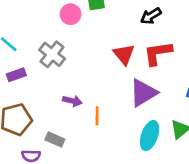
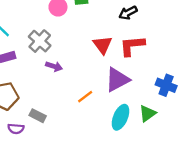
purple arrow: (72, 101) -> (54, 66), moved
orange line: (97, 116) -> (85, 97), moved, turned 49

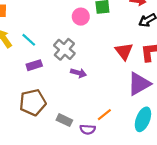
orange line: (85, 97) -> (104, 115), moved
purple semicircle: (16, 129) -> (88, 129), moved

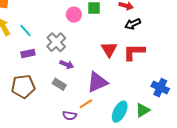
purple triangle: (139, 84) -> (97, 82), moved
gray rectangle: (64, 120) -> (59, 84), moved

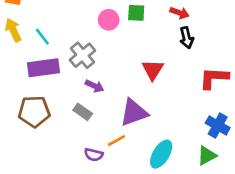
black arrow: (133, 24) -> (187, 38), turned -84
red L-shape: (134, 52) -> (214, 78), moved
purple rectangle: (28, 54) -> (44, 68), size x1.6
green triangle: (143, 110) -> (207, 156), moved

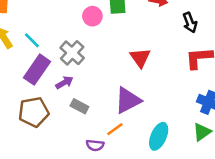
black arrow: (187, 38) -> (190, 22), moved
purple rectangle: (44, 68) -> (37, 70), turned -40
purple arrow: (95, 86) -> (64, 83), moved, turned -48

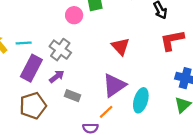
cyan line: (32, 40) -> (24, 43), turned -42
cyan ellipse: (159, 136) -> (141, 100), moved

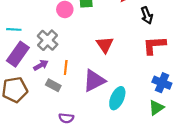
orange line: (106, 112) -> (66, 68), moved, turned -48

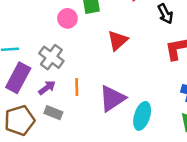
red triangle: (105, 45) -> (118, 41), moved, turned 30
gray rectangle: (53, 85) -> (53, 113), moved

